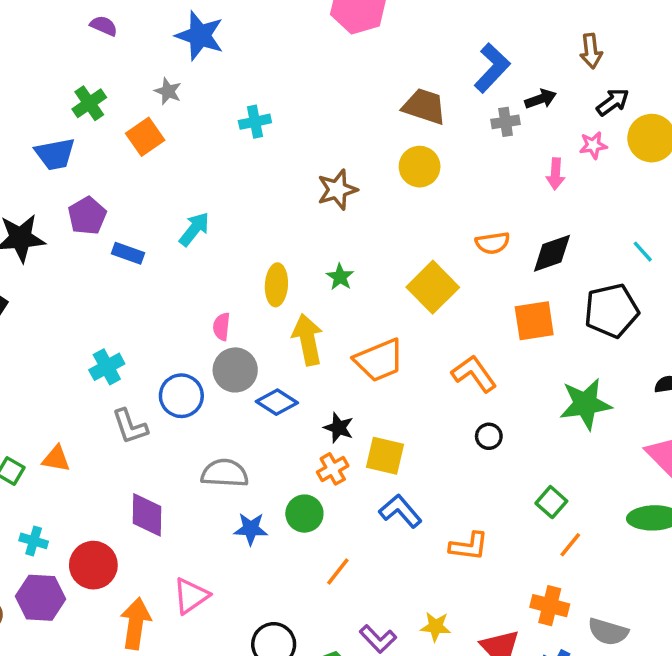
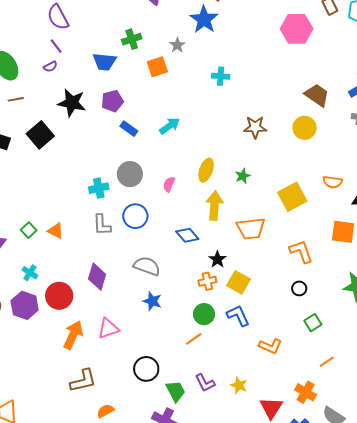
gray circle: (235, 370) -> (130, 174), moved
green square: (551, 502) -> (313, 323), moved
green circle: (304, 514) -> (204, 314), moved

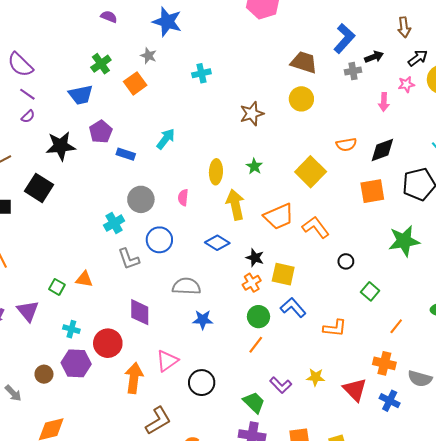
orange L-shape: (301, 251) -> (316, 227), moved
black circle: (146, 369) -> (202, 383), moved

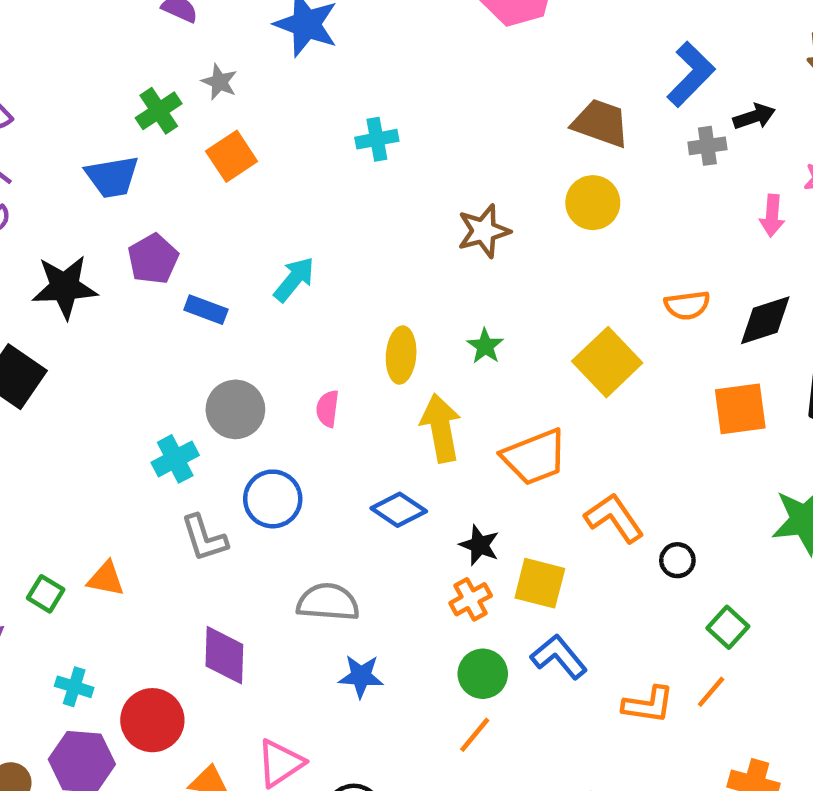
gray star: (148, 56) -> (219, 82), moved
orange L-shape: (316, 227) -> (614, 518), moved
orange line: (396, 326) -> (711, 692), moved

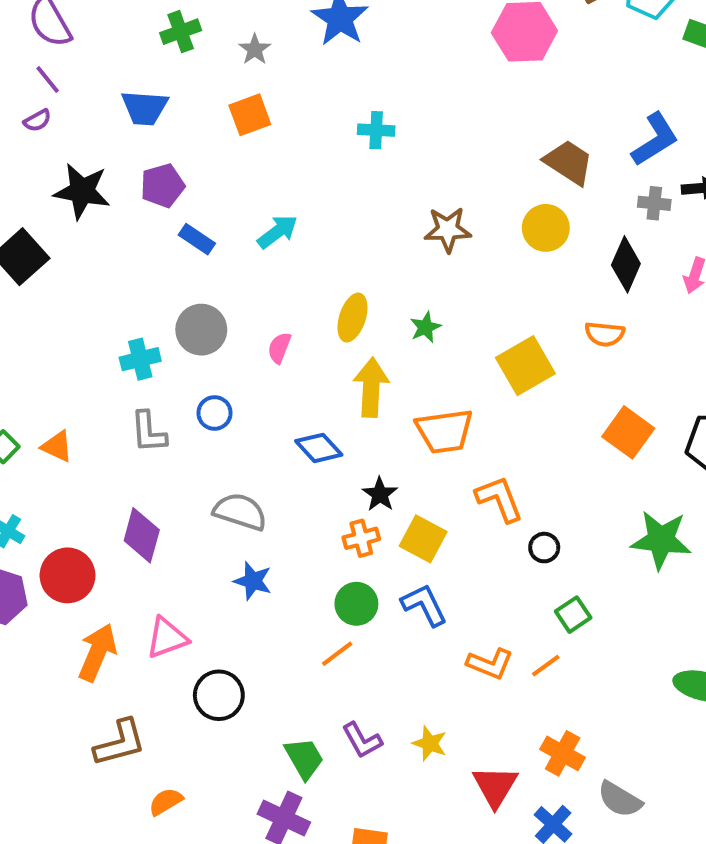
green cross: (159, 111) -> (181, 32), moved
black diamond: (765, 320) -> (626, 264), moved, turned -62
orange square: (740, 409) -> (628, 432), turned 30
blue circle: (273, 499) -> (215, 413), size x0.7

